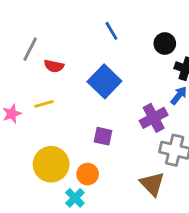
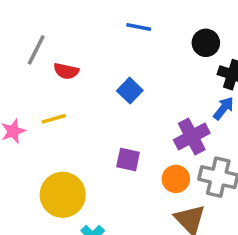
blue line: (111, 31) -> (139, 27), turned -48
blue square: (104, 81) -> (130, 91), size x0.6
orange circle: (88, 174) -> (176, 179), moved

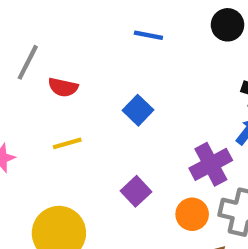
black circle: (206, 43) -> (228, 25), moved
yellow line: (54, 119) -> (67, 143), moved
purple square: (128, 159) -> (136, 191), turned 35

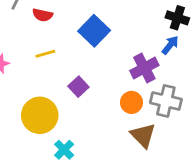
blue square: (138, 110) -> (94, 31), size x1.5
purple square: (136, 191) -> (78, 87), moved

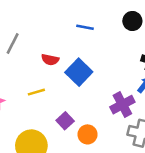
red semicircle: (43, 15) -> (50, 60), moved
orange circle: (131, 102) -> (87, 134), moved

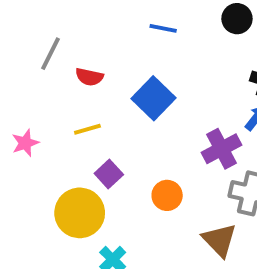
red semicircle: (50, 60) -> (89, 77), moved
purple square: (65, 121) -> (109, 174), moved

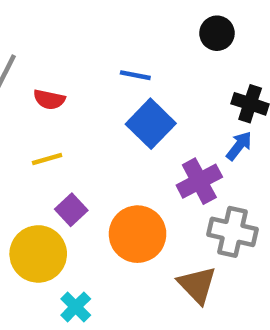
blue line: (163, 28) -> (135, 75), moved
blue square: (153, 98) -> (151, 124), moved
orange circle: (167, 195) -> (138, 234), size x1.6

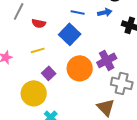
blue square: (151, 124) -> (70, 34), moved
blue arrow: (239, 146) -> (105, 12), moved, turned 40
orange circle: (138, 234) -> (80, 68), moved

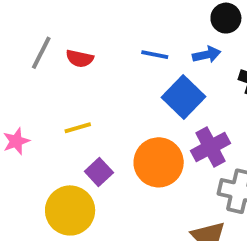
red semicircle: (39, 23) -> (80, 58), moved
blue square: (70, 34) -> (184, 97), moved

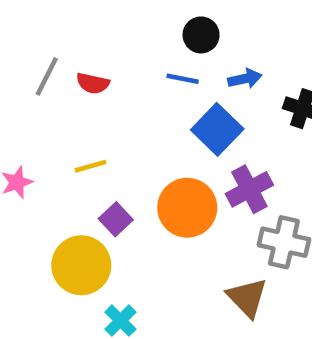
black circle: (226, 18) -> (201, 35), moved

